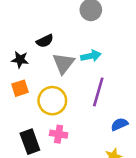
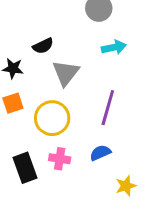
cyan arrow: (91, 56) -> (114, 47), moved
blue semicircle: (119, 124) -> (100, 153), moved

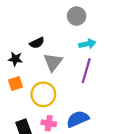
purple line: (108, 108) -> (86, 71), moved
blue semicircle: (100, 153) -> (78, 119), size x1.5

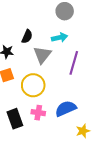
black semicircle: (37, 43) -> (27, 37), turned -40
cyan arrow: (87, 44) -> (60, 38), moved

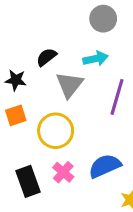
black semicircle: (27, 37) -> (46, 57), turned -152
pink cross: (38, 113) -> (63, 172), turned 32

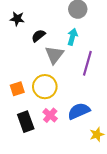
cyan arrow: (96, 59) -> (72, 37), turned -63
black star: (16, 80) -> (17, 19), moved
orange square: (16, 115) -> (17, 89), moved

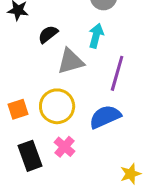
gray triangle: (54, 55) -> (71, 61), turned 36
blue semicircle: (79, 111) -> (105, 117), moved

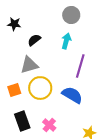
gray triangle: (71, 61) -> (29, 65), moved
blue semicircle: (105, 117) -> (72, 95), turned 55
pink cross: (65, 147) -> (49, 125), moved

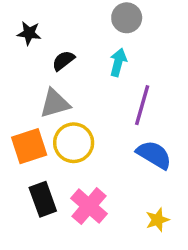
orange square: (14, 90) -> (29, 146), size x1.5
blue semicircle: (72, 95) -> (154, 155), moved
pink cross: (49, 125) -> (89, 206), size x1.5

